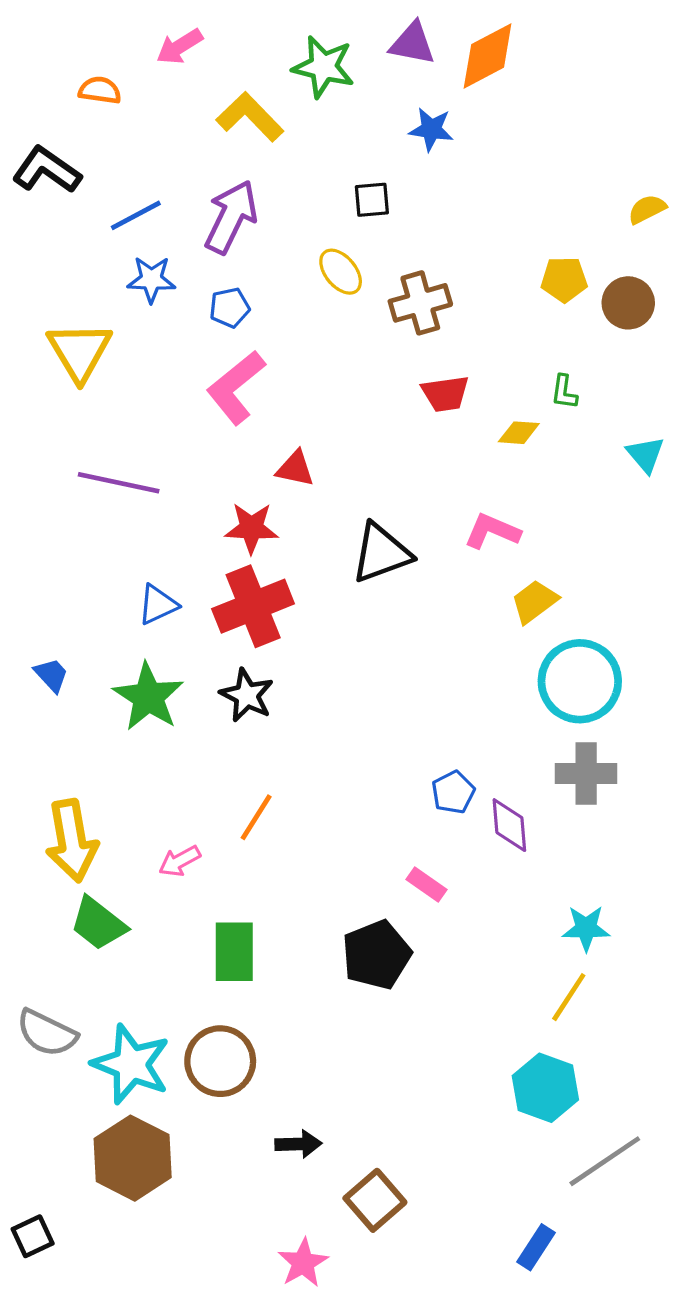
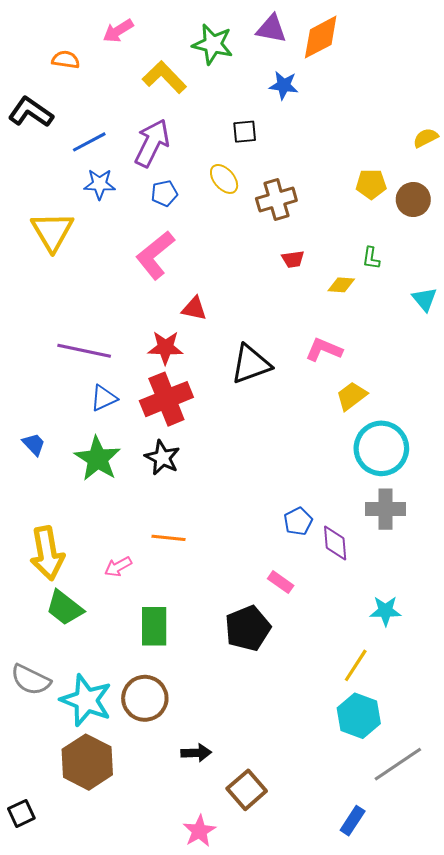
blue pentagon: (230, 308) -> (164, 193), moved
red trapezoid: (445, 394) -> (293, 259), size x0.7
purple line: (119, 483) -> (84, 351), moved
orange line: (256, 817) -> (168, 538), turned 64
yellow line: (569, 997) -> (356, 665), moved

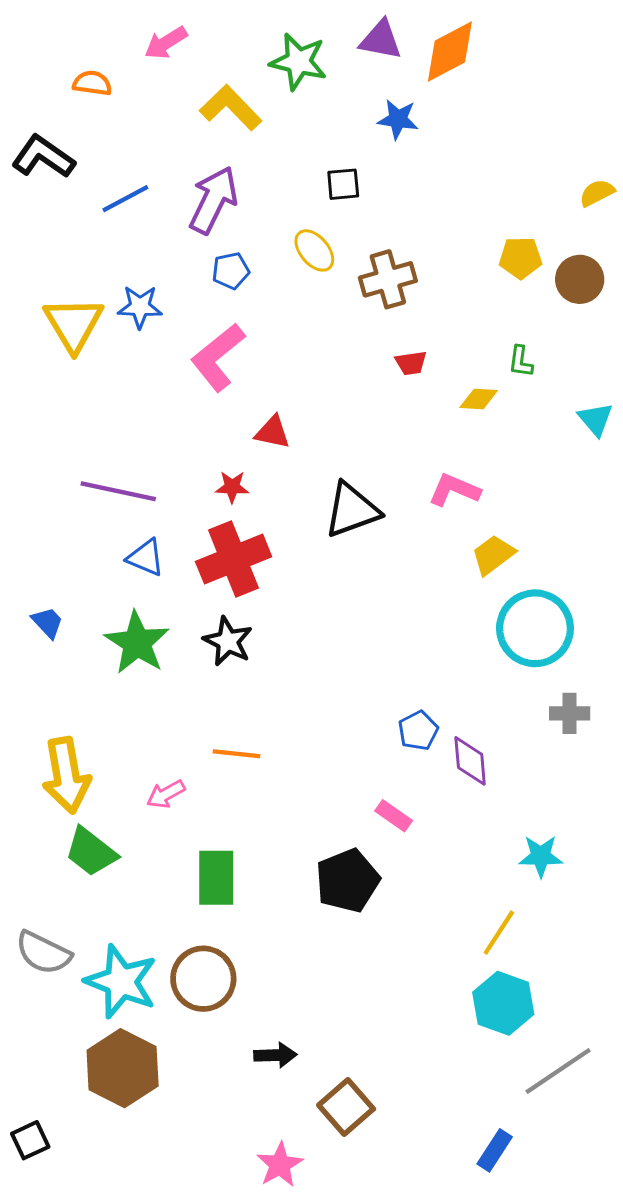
blue star: (100, 184) -> (140, 307), moved
red star: (165, 348) -> (232, 487), size x0.7
blue triangle: (104, 398) -> (146, 558), turned 48
gray cross: (385, 509) -> (570, 713), moved, size x0.7

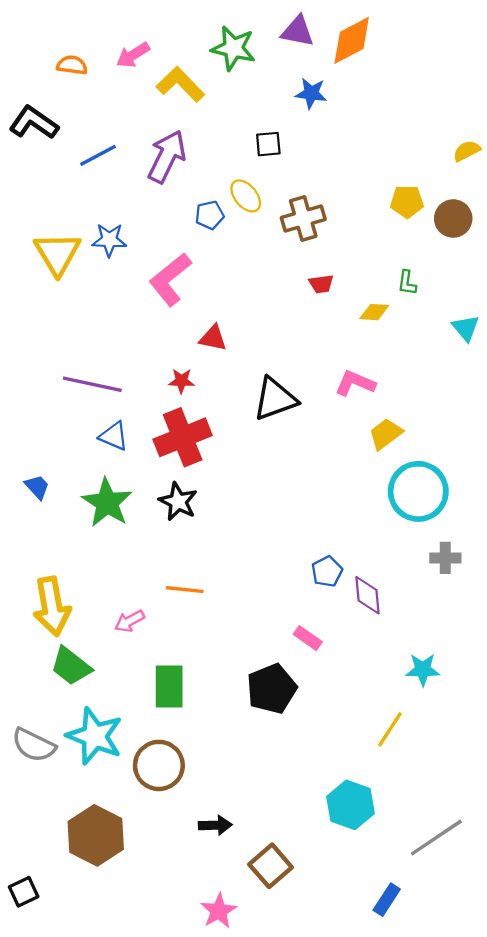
pink arrow: (166, 43) -> (133, 55), moved
blue pentagon: (231, 271) -> (210, 215), moved
cyan star: (121, 982) -> (95, 736), moved
cyan hexagon: (503, 1003) -> (351, 805), moved

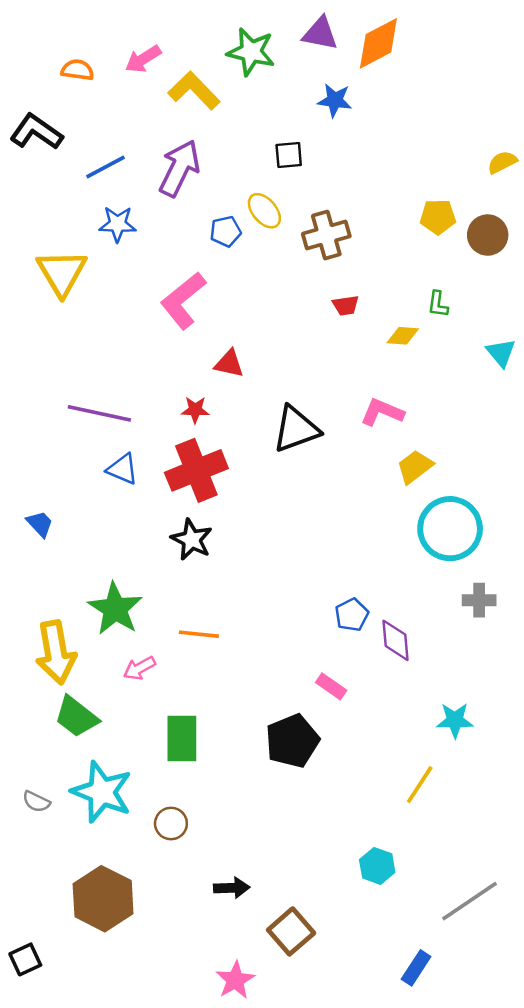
blue star: (109, 240) -> (118, 224), moved
green star: (107, 503) -> (115, 609), moved
gray semicircle: (34, 745) -> (36, 802), size x0.6
brown circle: (159, 765) -> (171, 824), size x0.6
cyan hexagon: (351, 805) -> (377, 866), size x0.7

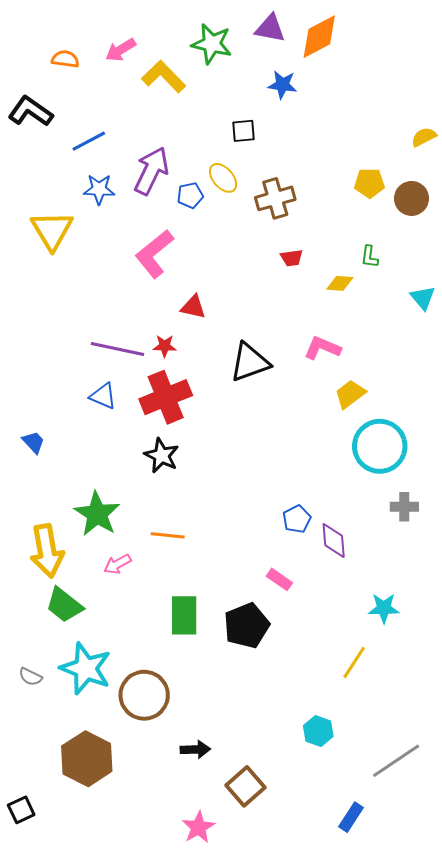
purple arrow: (179, 168) -> (151, 171), moved
purple line: (99, 413) -> (118, 349), moved
green rectangle: (182, 739) -> (184, 615), moved
brown circle: (171, 824) -> (144, 695), size x1.8

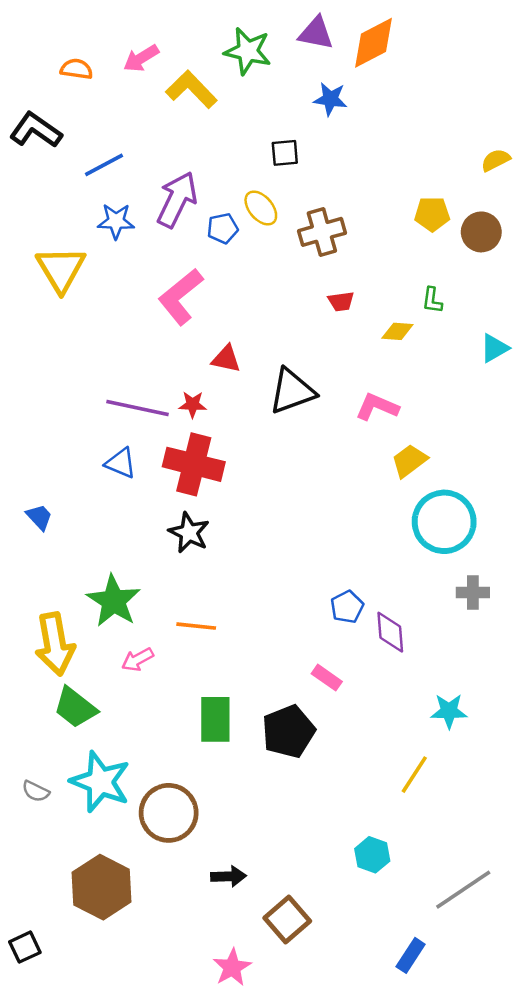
cyan triangle: (423, 298) -> (494, 348), turned 40
black triangle: (250, 362) -> (292, 391), moved
red cross: (166, 397) -> (194, 464), turned 36

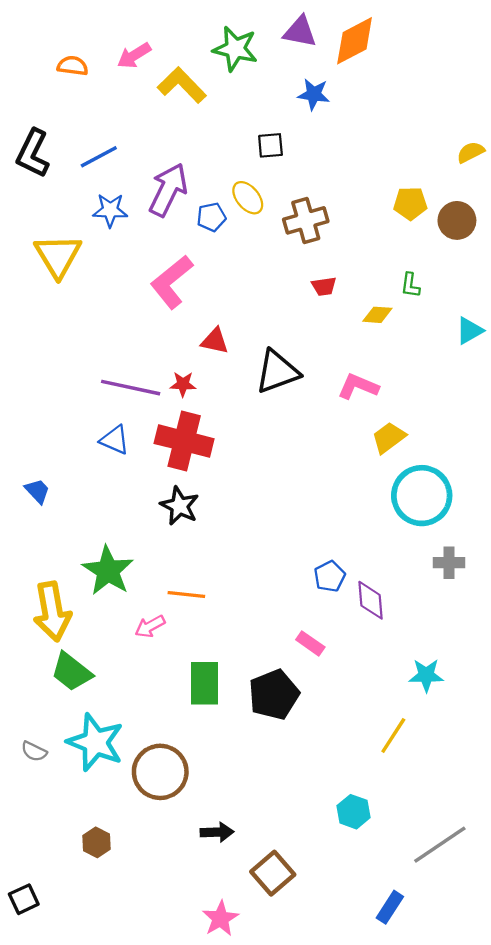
black L-shape: (36, 130) -> (33, 153), moved, turned -99
pink arrow: (137, 660) -> (150, 626), moved
brown hexagon: (102, 887) -> (97, 842), size x0.5

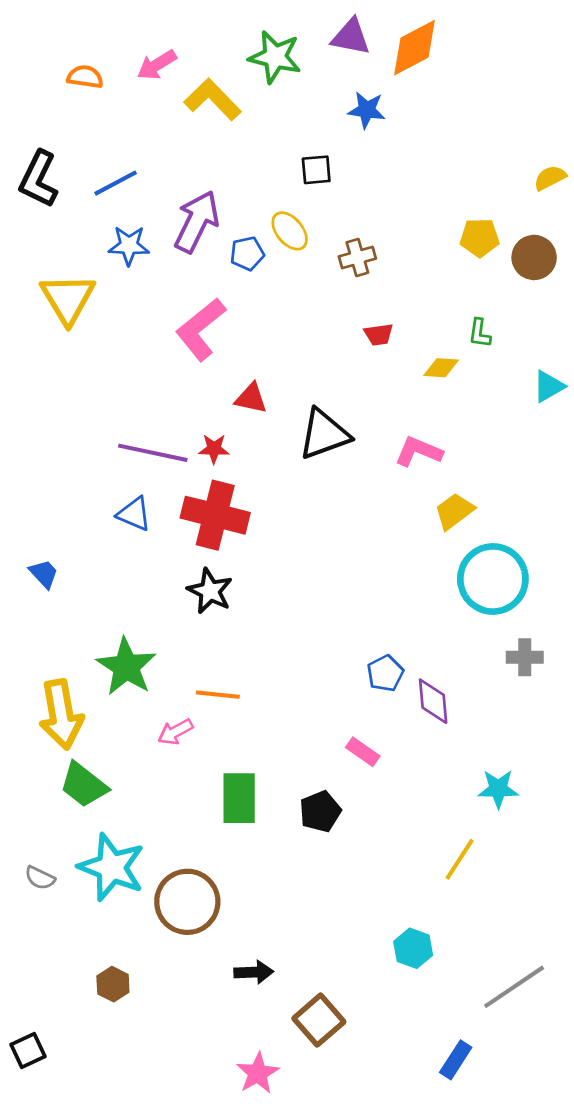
brown cross: (306, 220) -> (357, 257), size x0.7
black pentagon: (274, 695) -> (320, 811), size x0.7

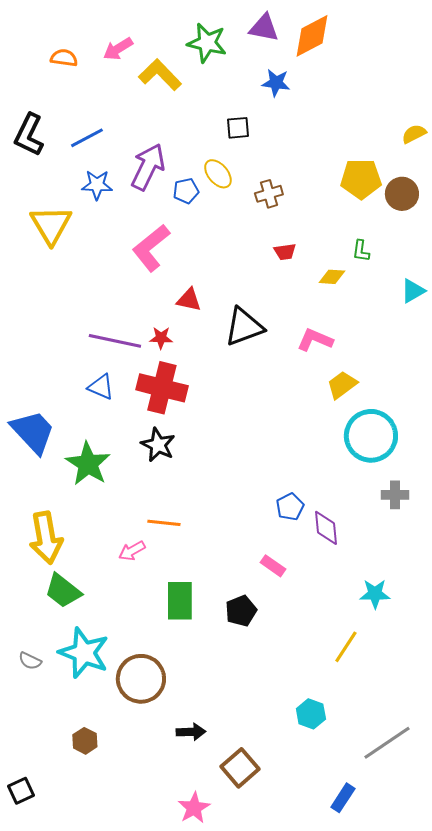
yellow pentagon: (480, 238) -> (361, 179), size x1.4
blue trapezoid: (44, 574) -> (33, 432), size x2.0
green star: (126, 667) -> (88, 464), moved

